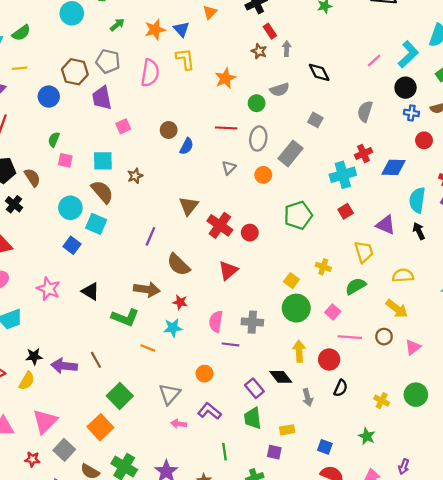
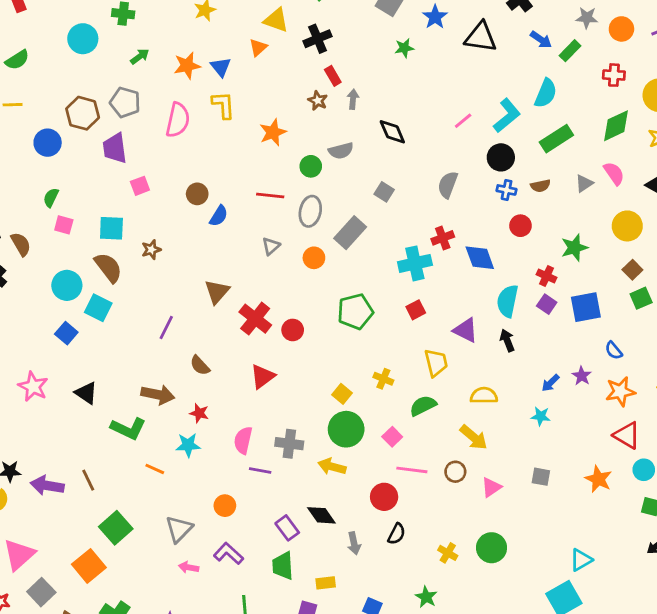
blue diamond: (394, 167) -> (480, 258), turned 65
brown semicircle: (178, 265) -> (200, 365), size x0.7
yellow arrow: (299, 351) -> (332, 467), moved, turned -75

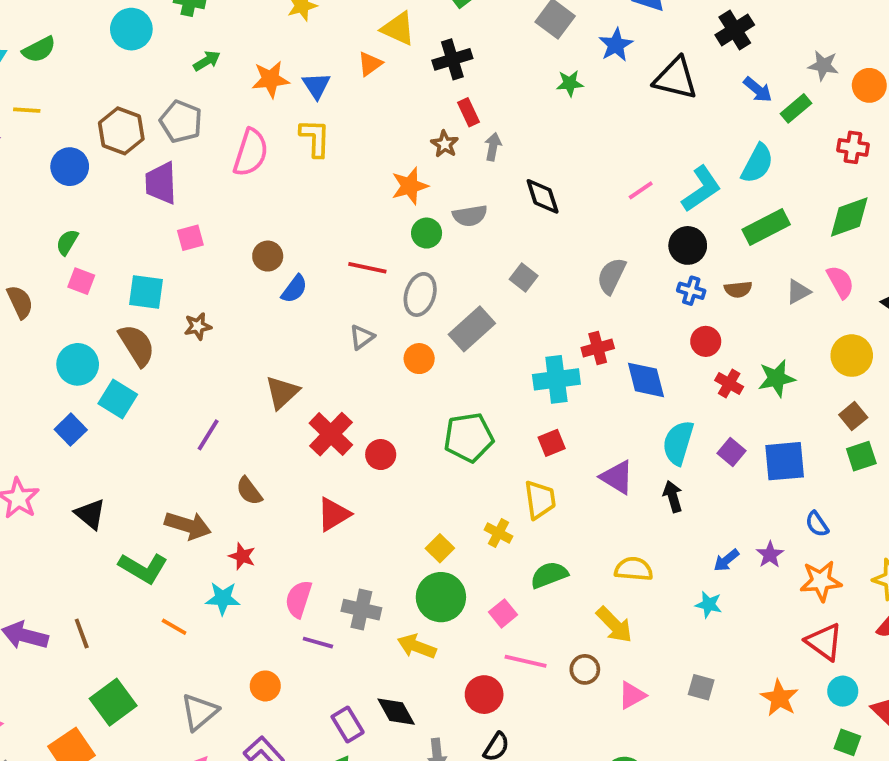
orange star: (273, 132) -> (410, 186), moved
red cross: (546, 276) -> (729, 384), moved
yellow trapezoid: (436, 363) -> (540, 500), moved

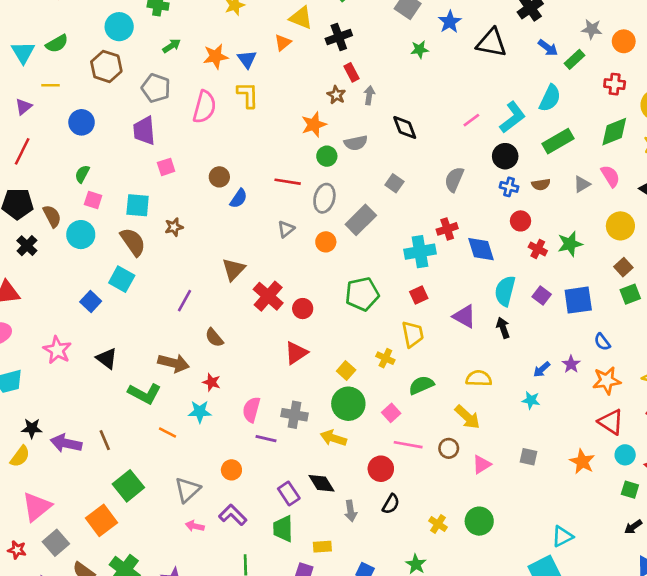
brown hexagon: (121, 131) -> (106, 66), moved
cyan circle: (78, 364) -> (81, 235), moved
red triangle: (334, 514) -> (296, 353), moved

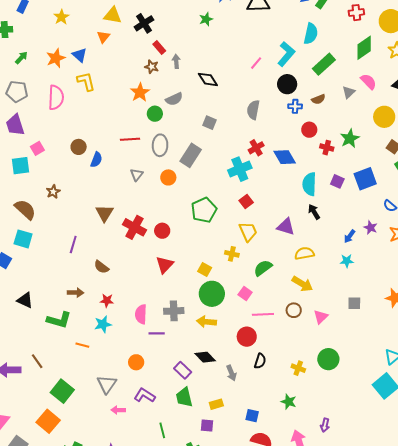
cyan square: (138, 205) -> (20, 166), moved
purple triangle: (464, 316) -> (286, 227), moved
brown arrow: (174, 363) -> (76, 293), size x0.7

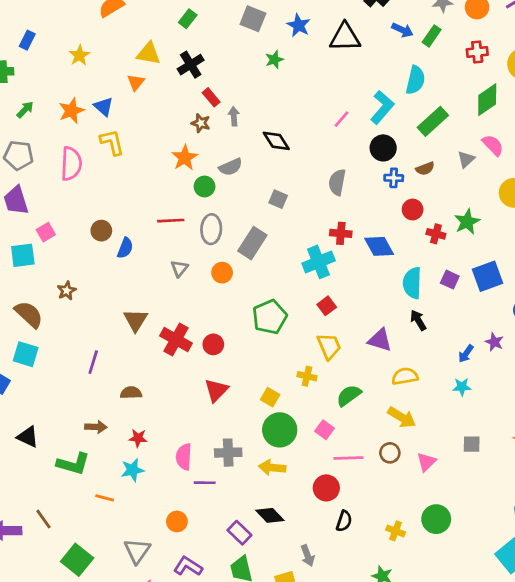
red cross: (256, 148) -> (341, 233), turned 35
brown semicircle: (101, 267) -> (131, 393), turned 140
gray arrow: (231, 373) -> (308, 555), moved

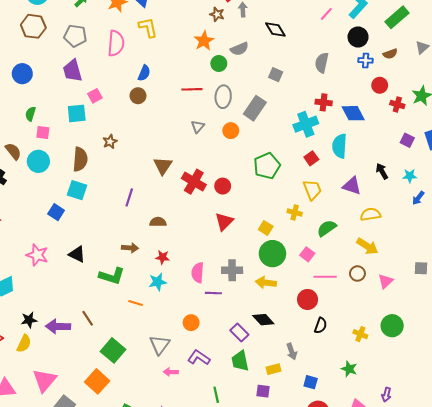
blue semicircle: (125, 248) -> (144, 73), moved
cyan semicircle: (412, 283) -> (339, 146), moved
brown semicircle: (29, 314) -> (80, 159), turned 50
cyan star: (462, 387) -> (410, 176), moved

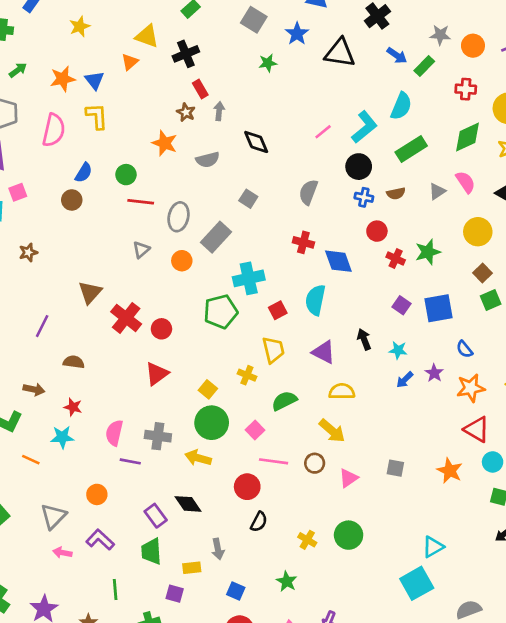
orange star: (204, 41) -> (165, 143), turned -30
green circle: (219, 63) -> (126, 175), moved
cyan cross: (306, 124) -> (249, 278), moved

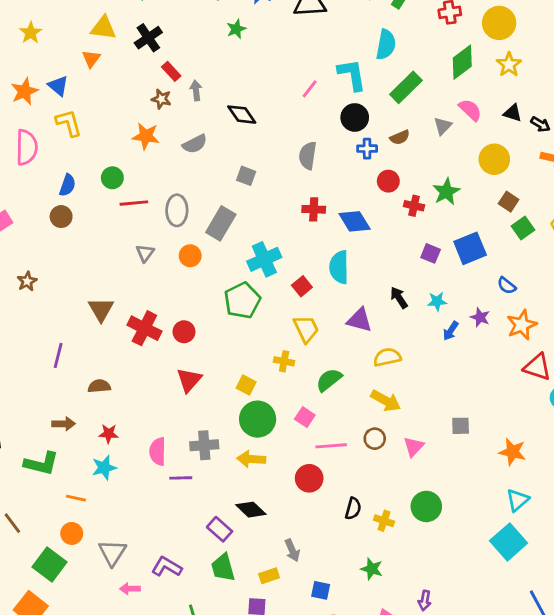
cyan L-shape: (364, 127) -> (352, 75), turned -48
orange star: (450, 471) -> (512, 452), moved
orange circle: (97, 494) -> (72, 533), moved
black semicircle: (259, 522) -> (353, 509), moved

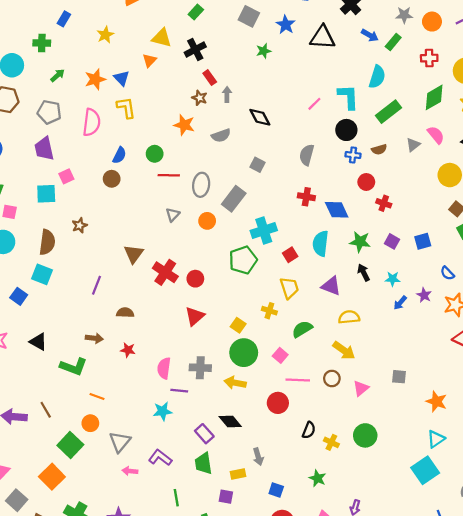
green star: (446, 192) -> (360, 242), moved, turned 30
blue square: (470, 248) -> (423, 241), size x0.7
cyan star: (104, 468) -> (163, 411), moved

